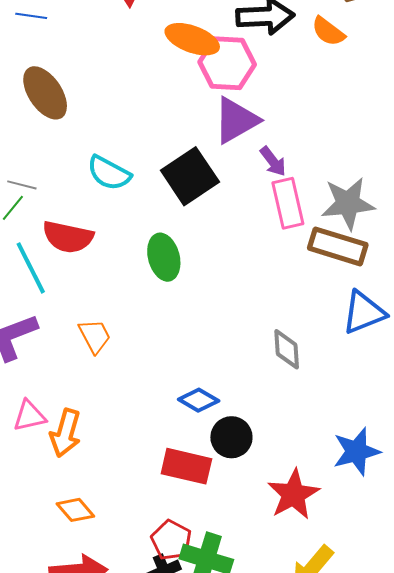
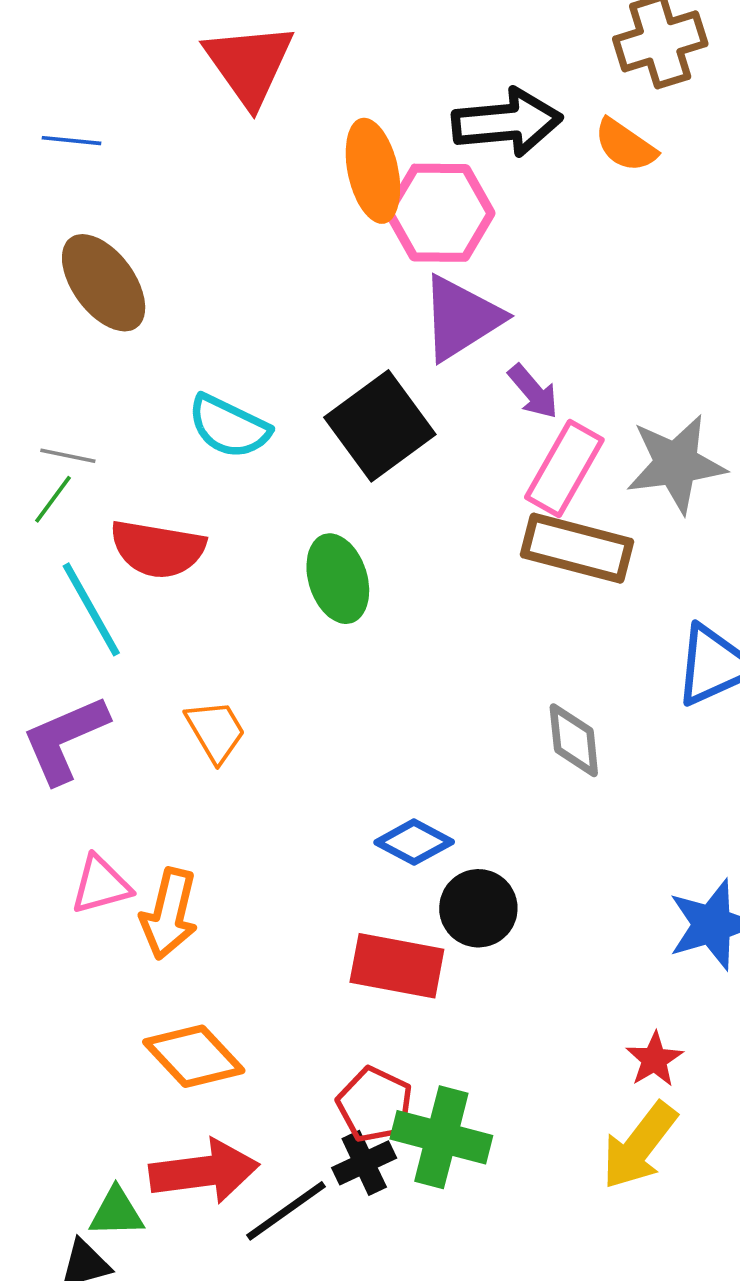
orange ellipse: (192, 39) -> (373, 171), turned 60
pink rectangle: (288, 203) -> (564, 468), turned 45
brown rectangle: (338, 246) -> (577, 548), moved
red star: (293, 494) -> (654, 1059), moved, size x0.6
orange diamond: (75, 510) -> (194, 1056), size x1.4

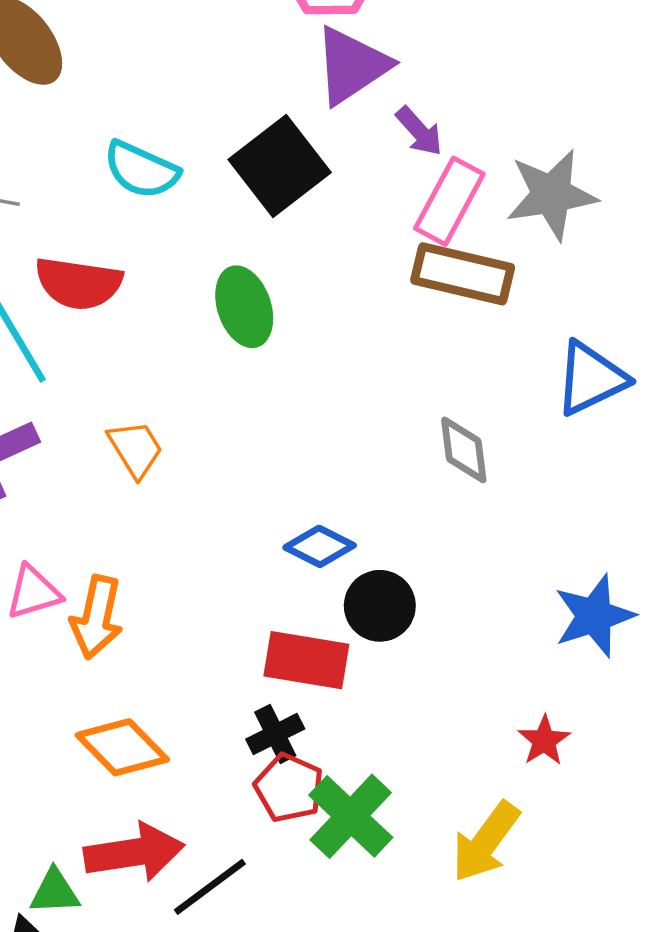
green cross: (441, 1137) -> (351, 816), turned 30
yellow arrow: (639, 1146) -> (486, 842), moved
black cross: (364, 1163) -> (275, 734), moved

